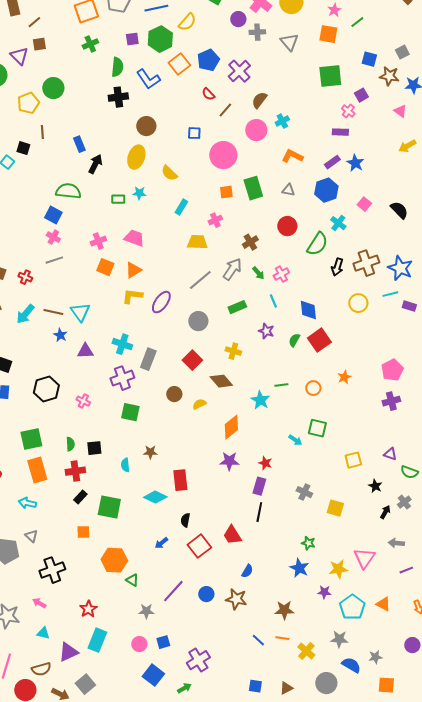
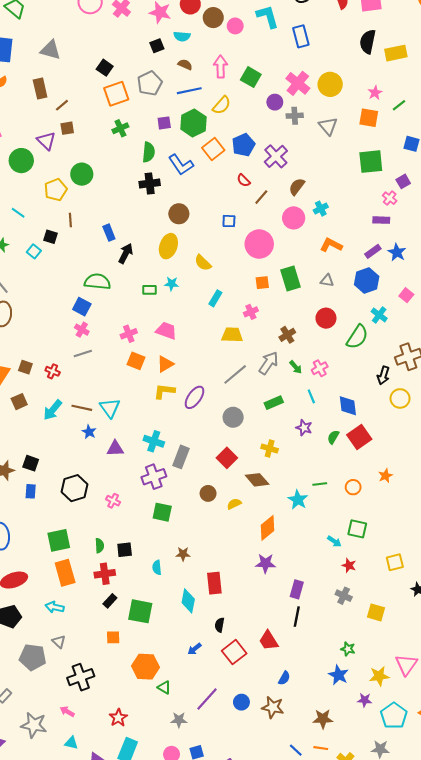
black arrow: (337, 267) -> (383, 376), moved
red star: (265, 463) -> (349, 565), moved
cyan diamond: (155, 497) -> (188, 601), turned 75

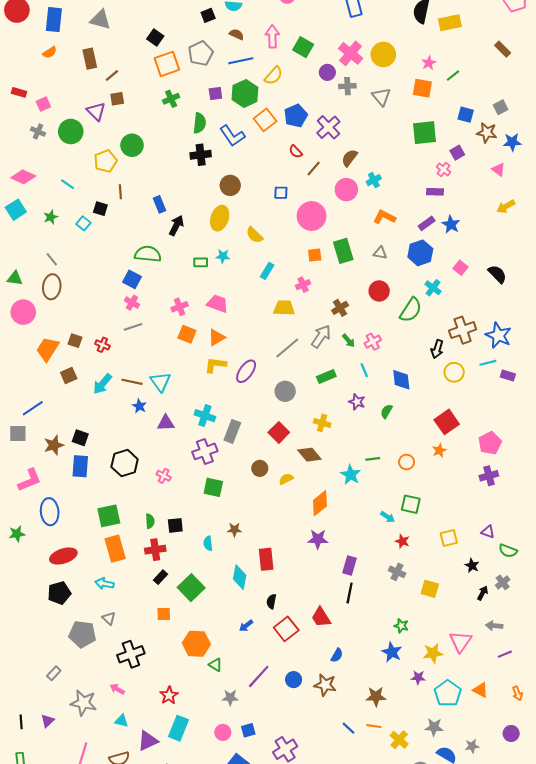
red square: (359, 437) -> (447, 422), moved
blue rectangle: (31, 491) -> (80, 466), size x1.5
green square: (140, 611) -> (191, 588), turned 35

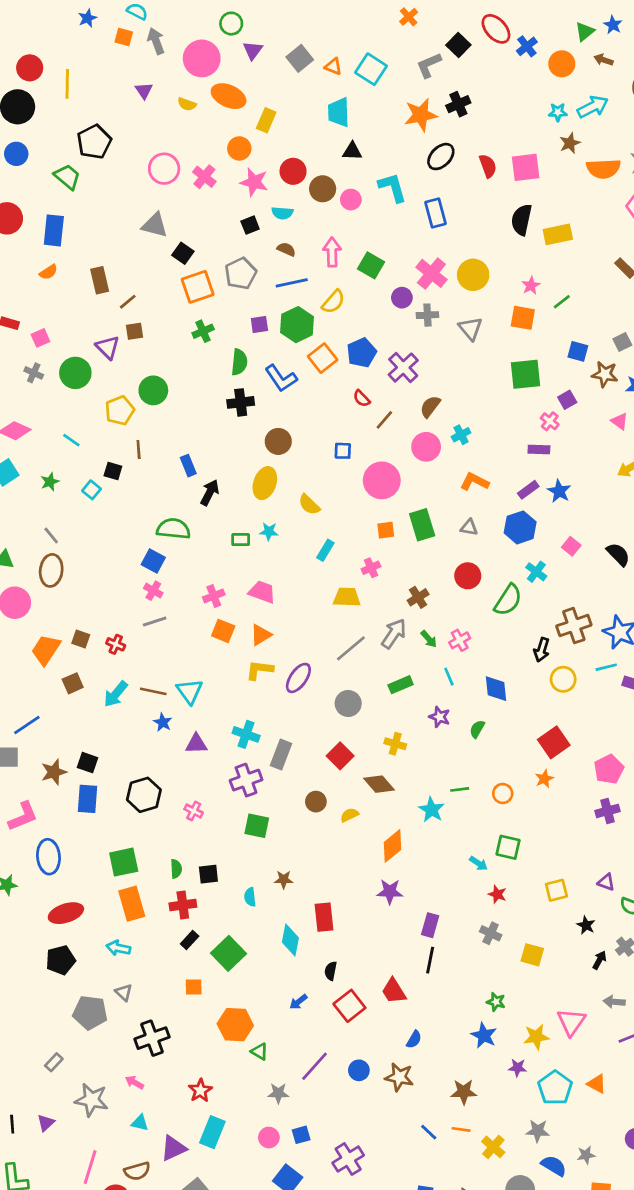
gray triangle: (100, 20) -> (155, 225), moved

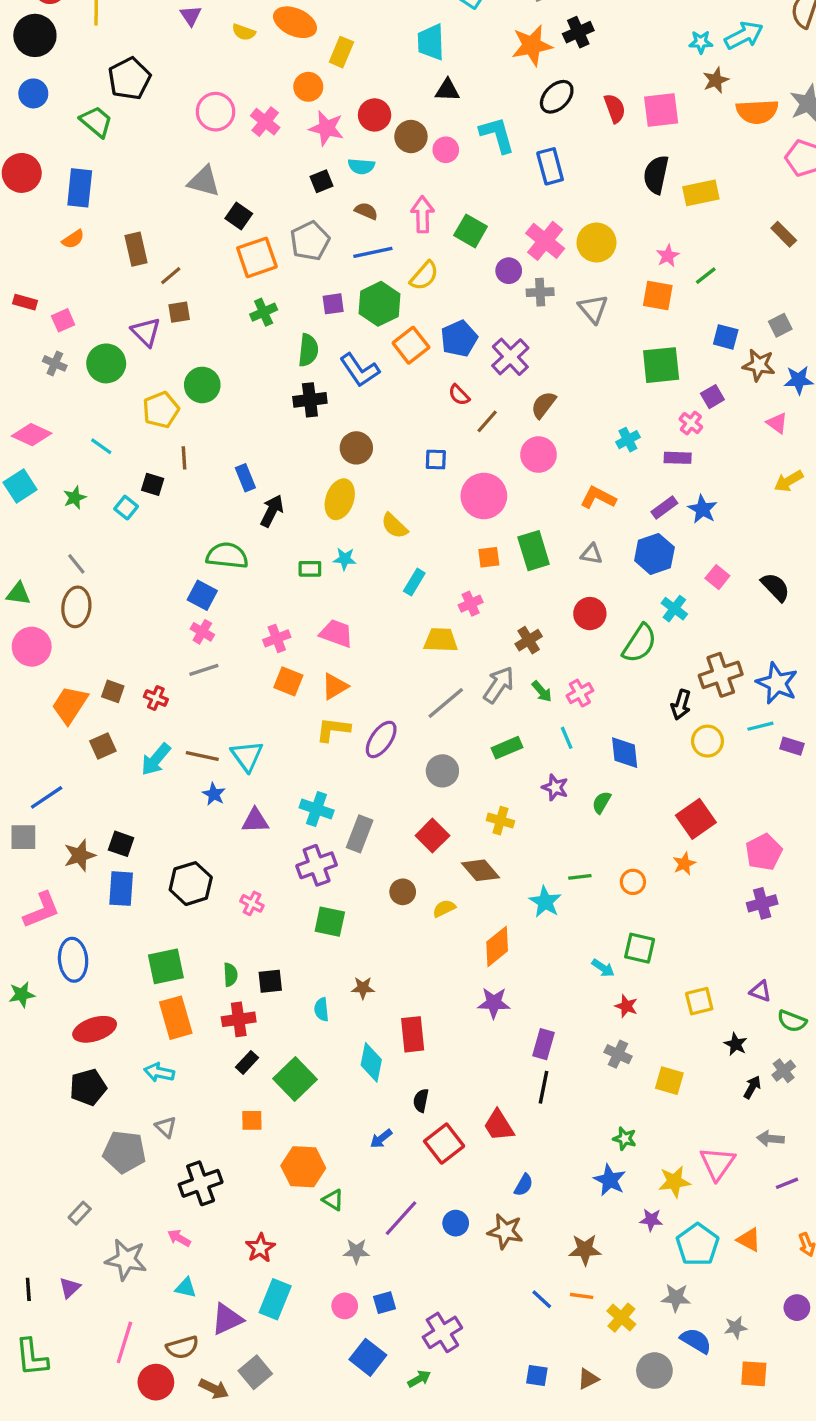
cyan cross: (461, 435) -> (628, 440), moved

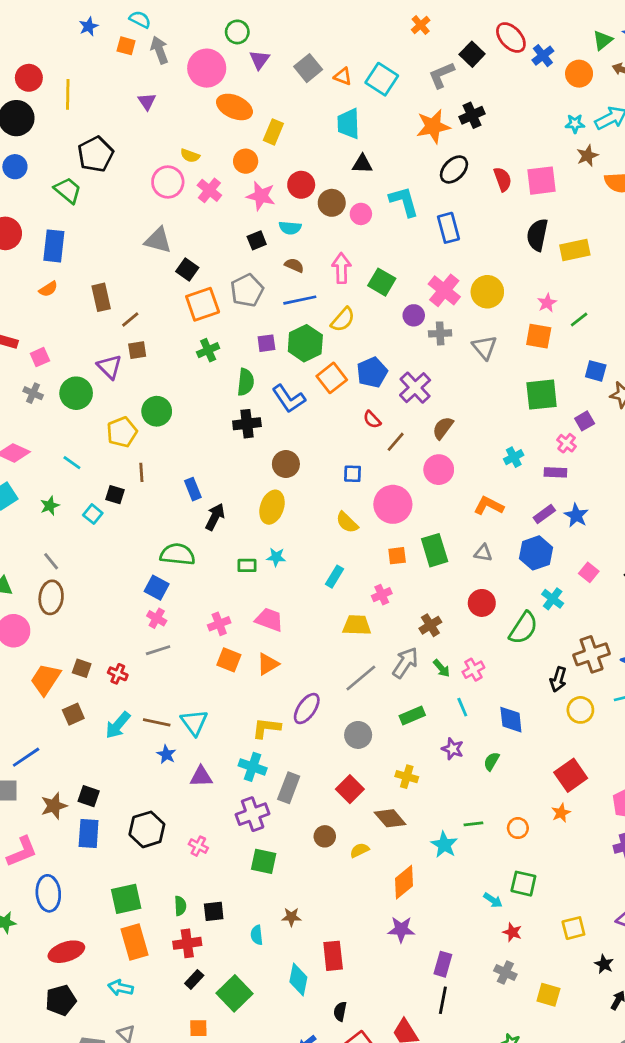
yellow semicircle: (244, 32) -> (190, 156), moved
yellow semicircle: (394, 526) -> (347, 522), moved
yellow L-shape: (333, 729) -> (266, 728), moved

